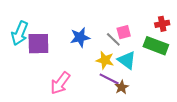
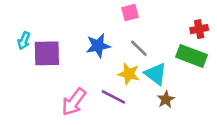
pink square: (124, 32) -> (130, 12), moved
cyan arrow: (20, 33) -> (24, 41), size x0.6
purple line: (109, 79) -> (113, 97), moved
brown star: (122, 87) -> (166, 99), moved

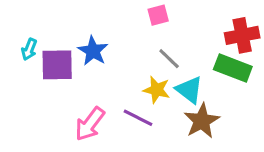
red cross: (199, 29) -> (242, 35), size x1.5
blue star: (98, 46) -> (93, 51), moved, turned -30
brown star: (166, 99) -> (202, 121), size x1.6

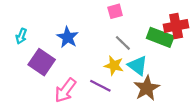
purple square: (57, 65) -> (42, 62), moved, turned 35
green rectangle: (233, 68) -> (160, 37), moved

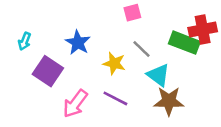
yellow star: (114, 66) -> (114, 63), moved
brown star: (147, 88) -> (169, 101), turned 30

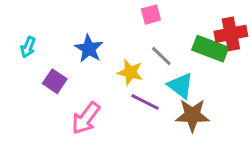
purple square: (48, 71) -> (55, 81), size x0.7
purple line: (115, 98) -> (145, 102), moved

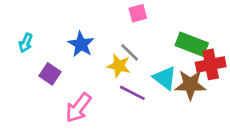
red cross: (231, 34) -> (211, 64), moved
gray line: (161, 56) -> (130, 52), moved
brown star: (192, 115) -> (190, 85), moved

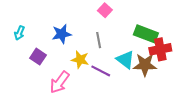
pink square: (138, 13) -> (105, 10), turned -32
blue star: (81, 44) -> (62, 34), turned 30
gray line: (130, 52) -> (99, 40), turned 35
yellow star: (119, 66) -> (80, 60), moved

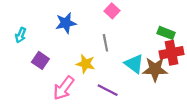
blue star: (62, 34) -> (66, 23), moved
green rectangle: (146, 34) -> (166, 33), moved, size x0.7
purple line: (101, 71) -> (108, 90), moved

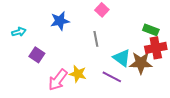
cyan arrow: (21, 35) -> (19, 32), turned -128
yellow star: (86, 64) -> (78, 74), moved
purple line: (108, 90) -> (112, 77), moved

